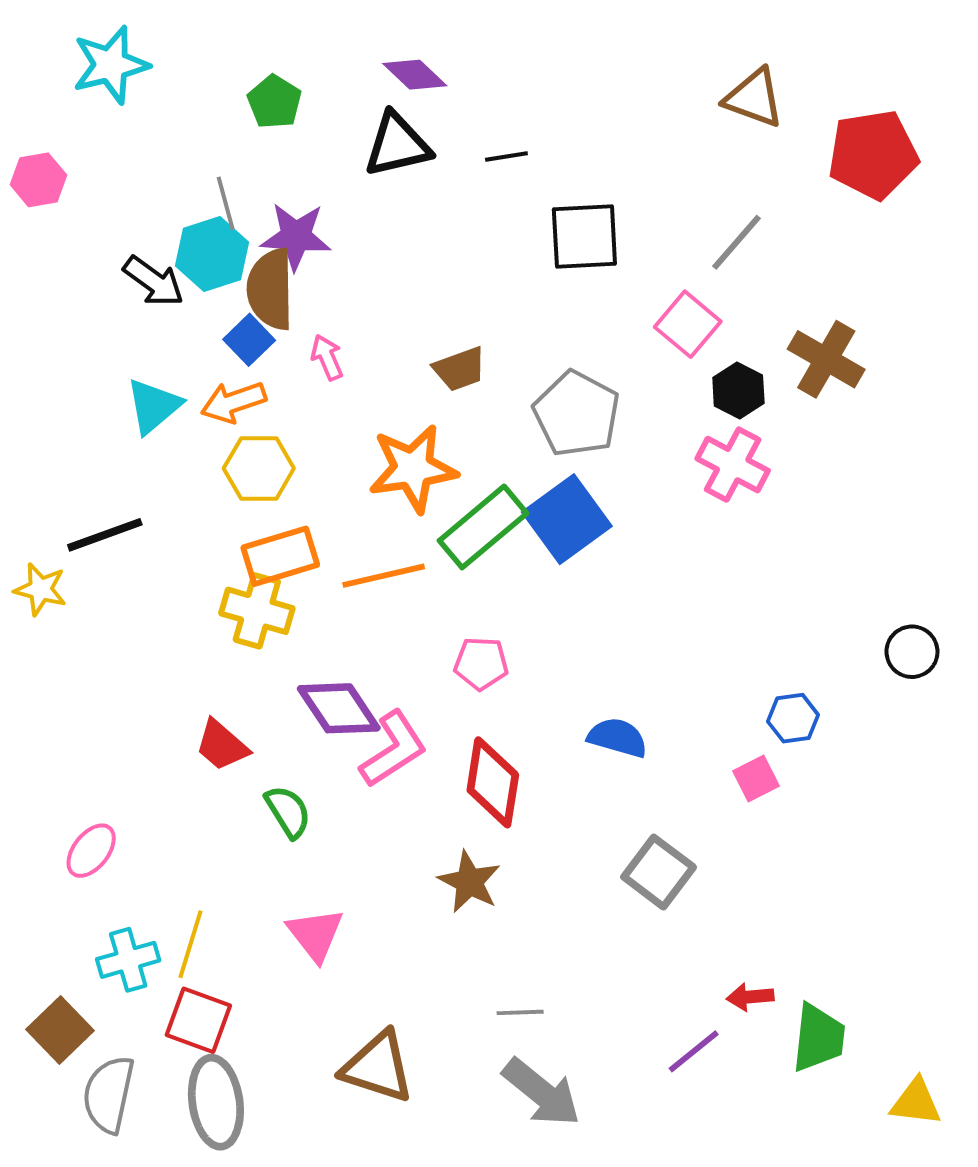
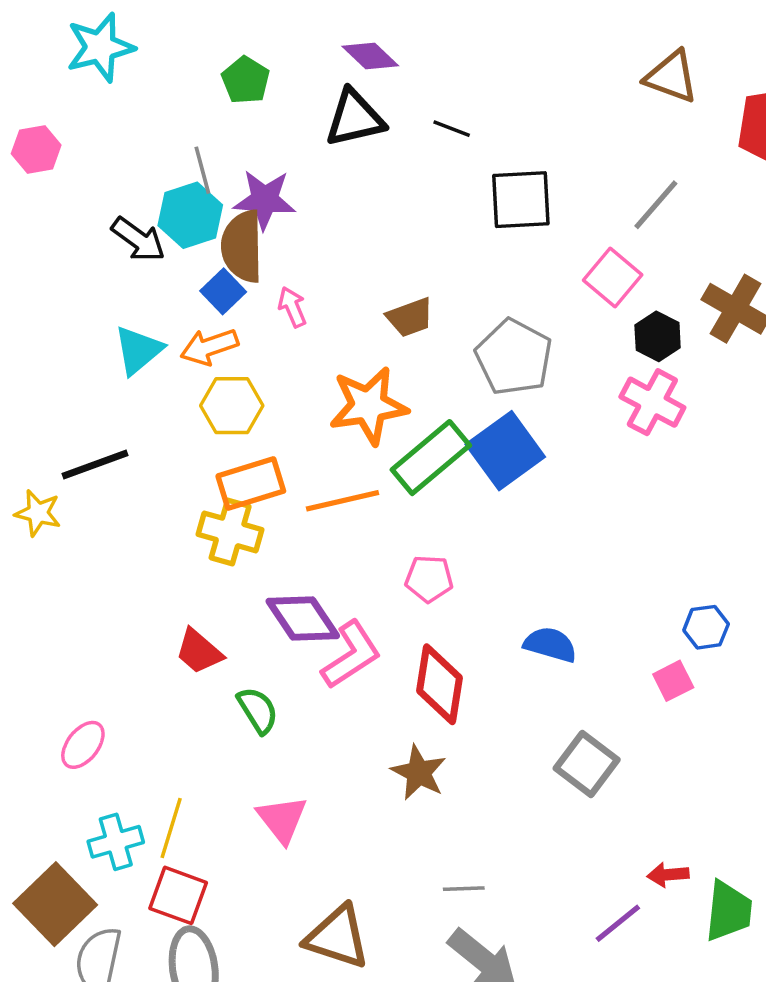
black line: (506, 156) -> (452, 129), turned 30
brown square: (60, 1030) -> (55, 904), size x1.4

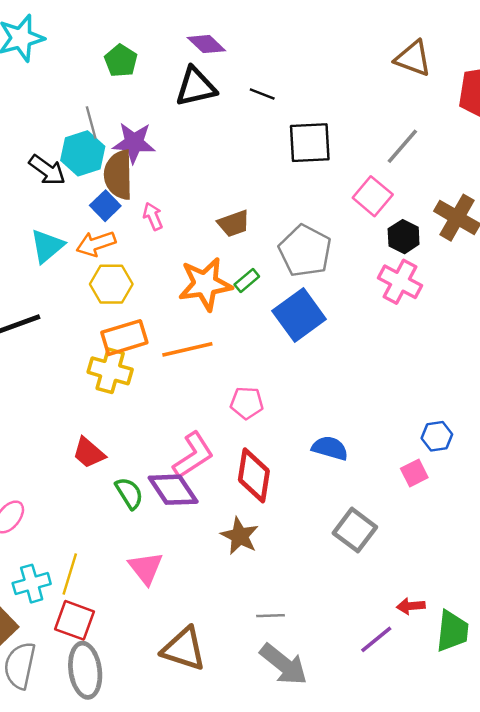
green rectangle: (431, 458) -> (247, 281), moved, size x0.5
purple diamond: (303, 619) -> (173, 490), moved

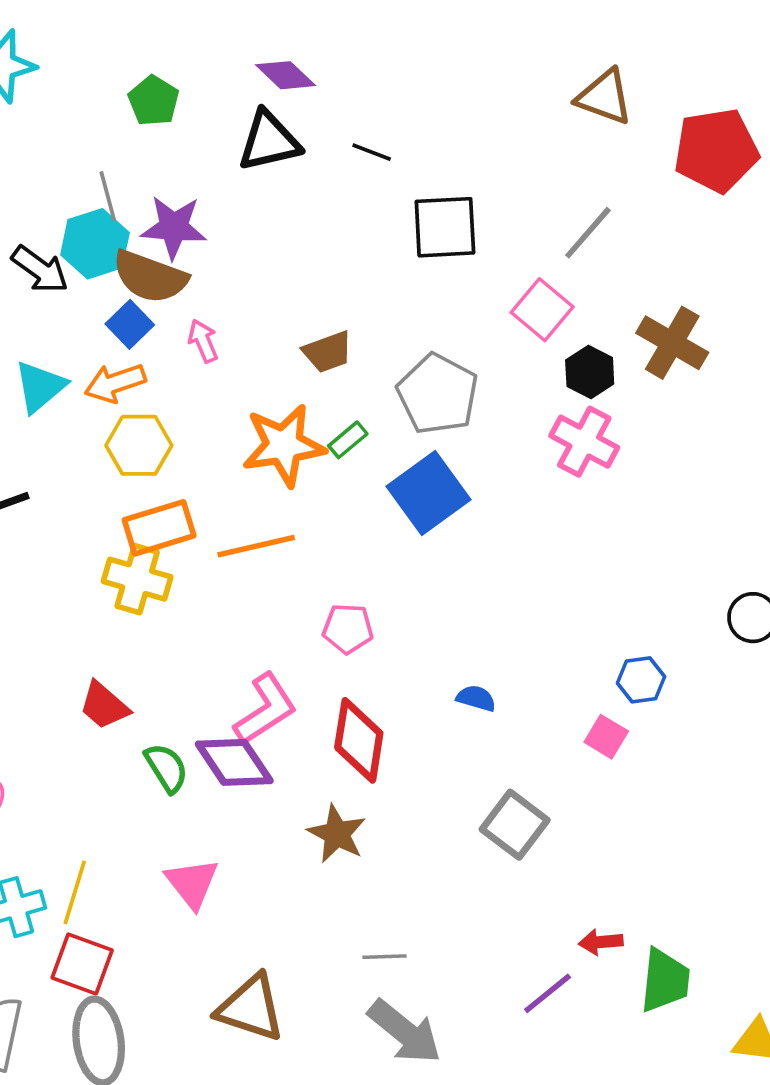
brown semicircle: (118, 175) -> (150, 277), turned -69
blue semicircle: (330, 448) -> (476, 698), size x0.7
pink square: (414, 473) -> (606, 737), turned -32

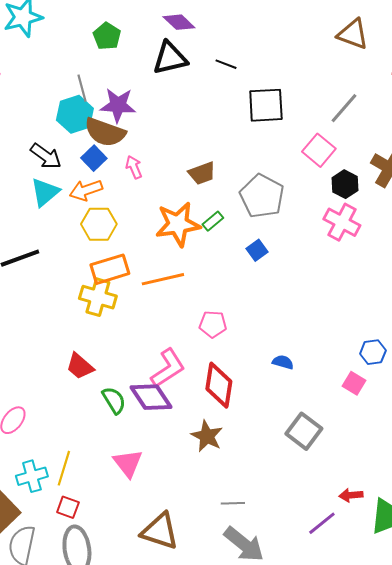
black arrow: (40, 269) -> (46, 156), moved
blue square: (428, 493) -> (257, 250), size x0.5
red square: (82, 964) -> (68, 507), size x0.7

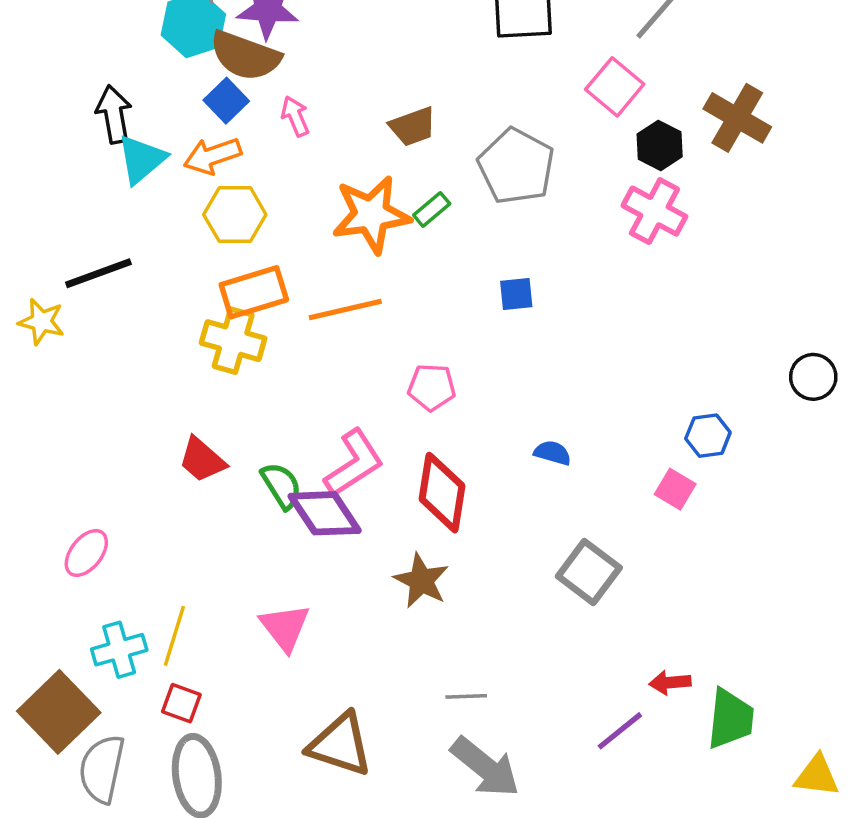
black arrow: (46, 156) -> (114, 114), moved, turned -136
blue square: (257, 250) -> (516, 294), moved, turned 30
green semicircle: (114, 400) -> (281, 486), moved

